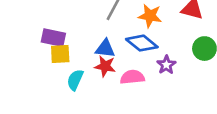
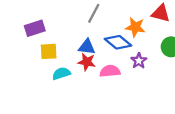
orange star: (150, 16) -> (135, 27), moved
purple rectangle: (53, 38) -> (35, 28), moved, turned -30
cyan semicircle: (75, 80) -> (61, 73), turned 48

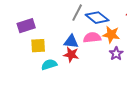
orange star: (135, 27) -> (111, 35), moved
blue diamond: (118, 42) -> (97, 18), moved
pink semicircle: (110, 71) -> (92, 38), moved

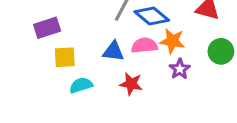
red star: (71, 55) -> (131, 84), moved

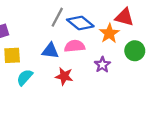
orange star: (172, 41) -> (109, 33), moved, turned 30
cyan semicircle: (81, 85) -> (25, 77), turned -30

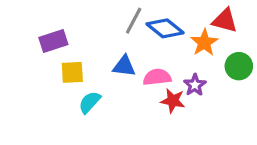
pink semicircle: (75, 46) -> (157, 77), moved
red star: (64, 76) -> (173, 101), moved

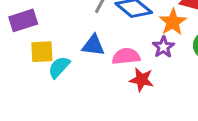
purple star: (195, 85) -> (163, 47), moved
cyan semicircle: (90, 102) -> (59, 67), moved

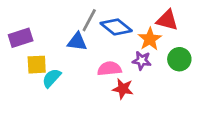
blue triangle: (93, 45) -> (77, 42), moved
purple star: (163, 47) -> (142, 61), turned -30

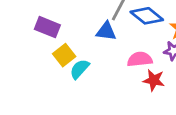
purple rectangle: (21, 38) -> (47, 27), turned 40
yellow square: (37, 65) -> (64, 55), turned -35

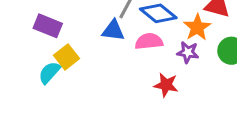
pink semicircle: (140, 59) -> (149, 41), moved
cyan semicircle: (80, 69) -> (49, 73), moved

